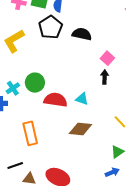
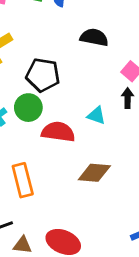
black pentagon: (50, 27) -> (43, 75), moved, turned -30
cyan triangle: (82, 99) -> (96, 115), moved

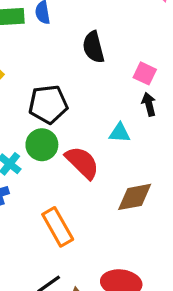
black semicircle: (94, 37) -> (93, 47), turned -100
red semicircle: (58, 132) -> (82, 163), turned 52

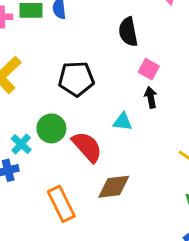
black semicircle: (93, 47) -> (128, 32), moved
black pentagon: (48, 104) -> (76, 79), moved
brown diamond: (135, 197) -> (114, 187), moved

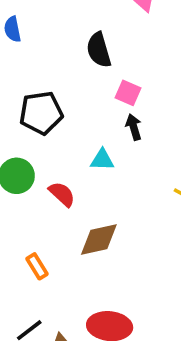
red semicircle: (87, 147) -> (62, 194), size x0.7
orange rectangle: (61, 204) -> (37, 266), size x0.6

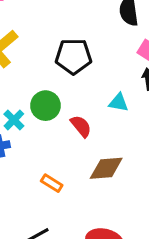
orange rectangle: (37, 266) -> (52, 183), turned -35

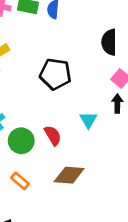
cyan triangle: (119, 103) -> (88, 120), turned 42
green circle: (46, 106) -> (21, 141), moved

